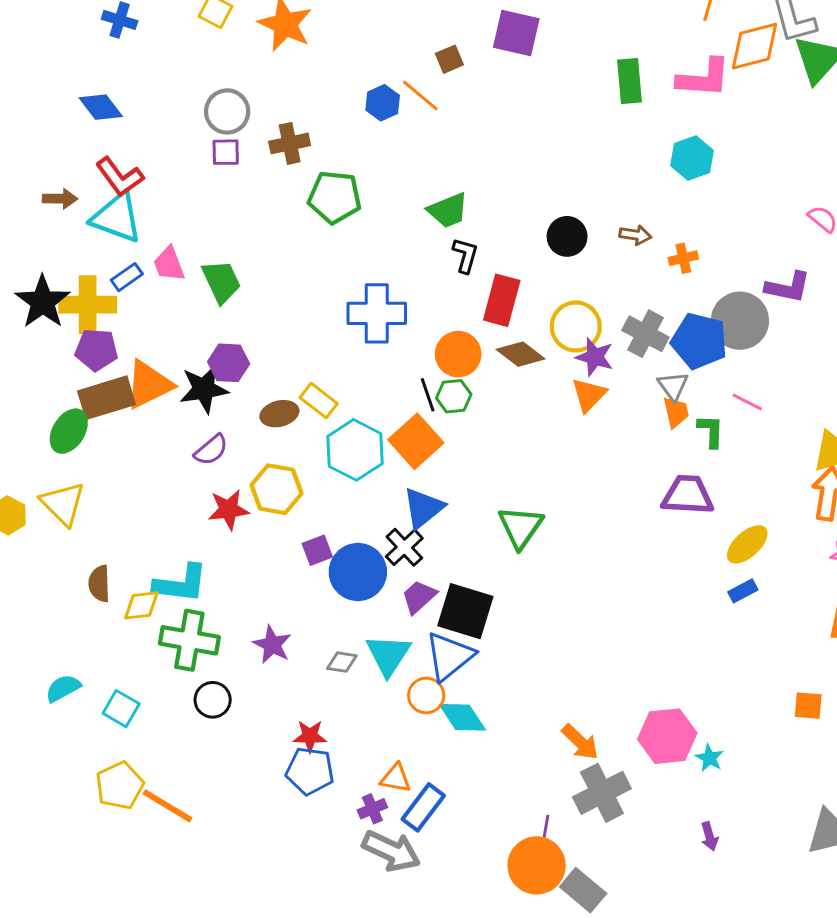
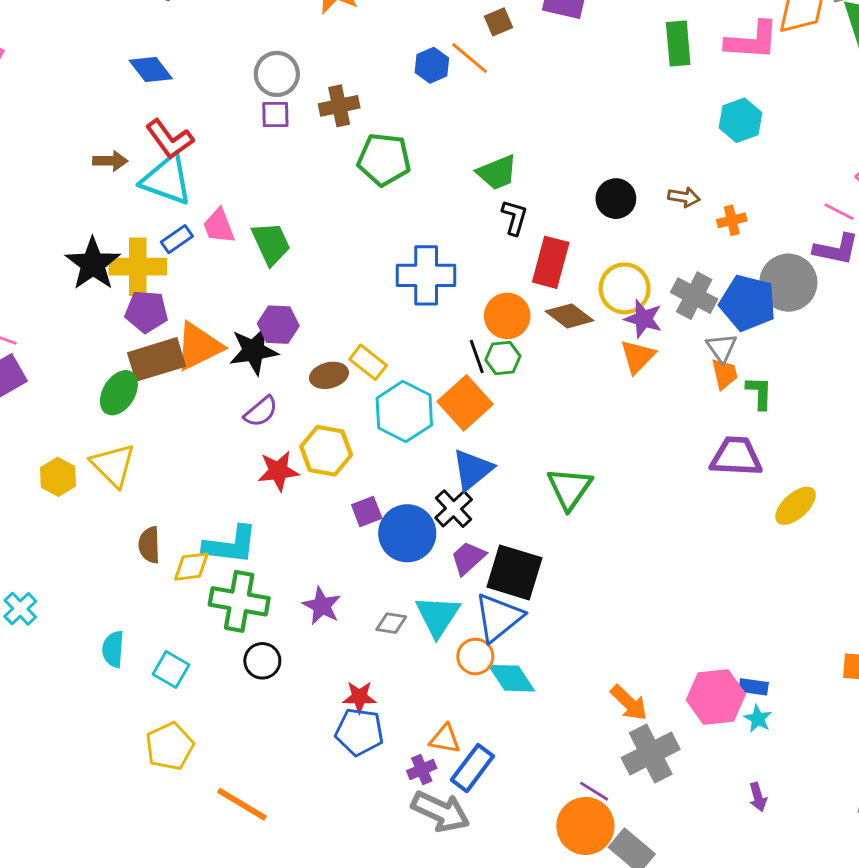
pink line: (747, 402) -> (839, 212), moved
blue rectangle: (743, 591) -> (754, 687), moved, turned 36
cyan semicircle: (63, 688) -> (113, 649), turned -57
orange line: (168, 806) -> (242, 804), moved
purple line: (545, 831) -> (594, 791), turned -68

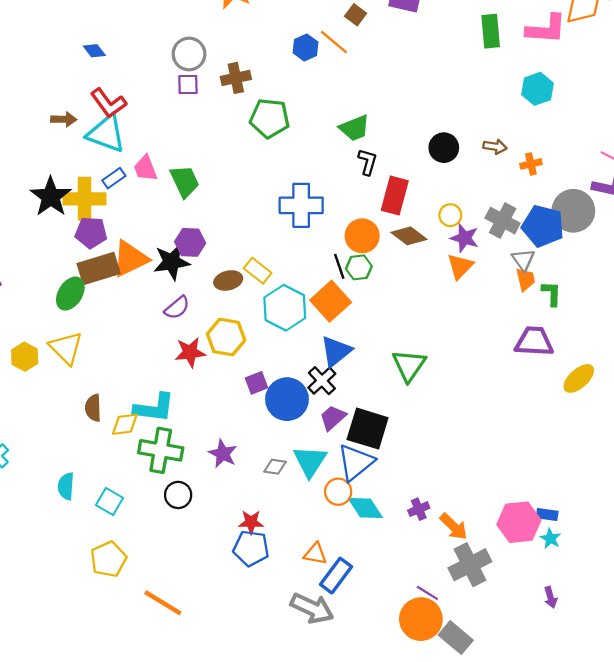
brown square: (499, 22) -> (356, 15), turned -30
blue diamond: (151, 70) -> (94, 51), size x0.7
yellow circle: (625, 288) -> (450, 215), size x0.6
purple cross: (422, 769) -> (419, 509), moved

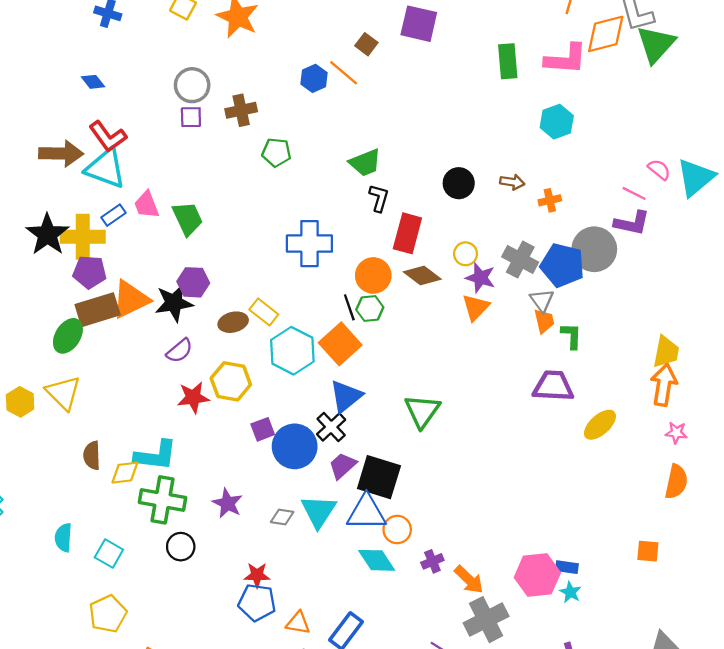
green pentagon: (270, 118) -> (276, 152), size x0.7
brown arrow: (64, 119) -> (61, 154), size x1.6
blue triangle: (356, 462) -> (366, 512), turned 39
orange circle: (338, 492) -> (397, 530), moved
orange triangle: (315, 554) -> (298, 623), moved

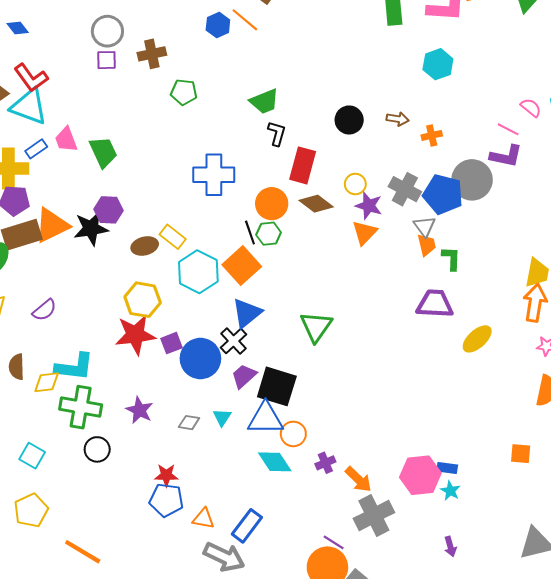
purple semicircle: (180, 351) -> (44, 310), moved
red star: (193, 397) -> (135, 335), moved, size x1.4
cyan triangle: (319, 511) -> (222, 417), size x0.6

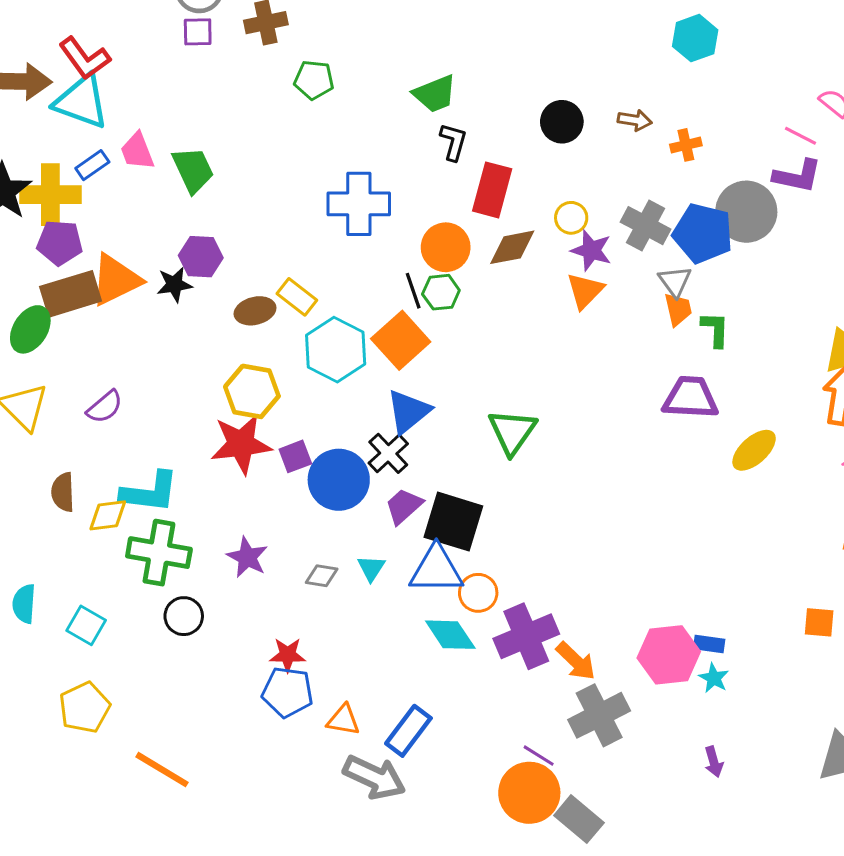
brown diamond: (316, 204) -> (512, 247), turned -48
black star: (91, 228) -> (174, 284), size x0.7
purple cross: (325, 463) -> (526, 636), size x2.0

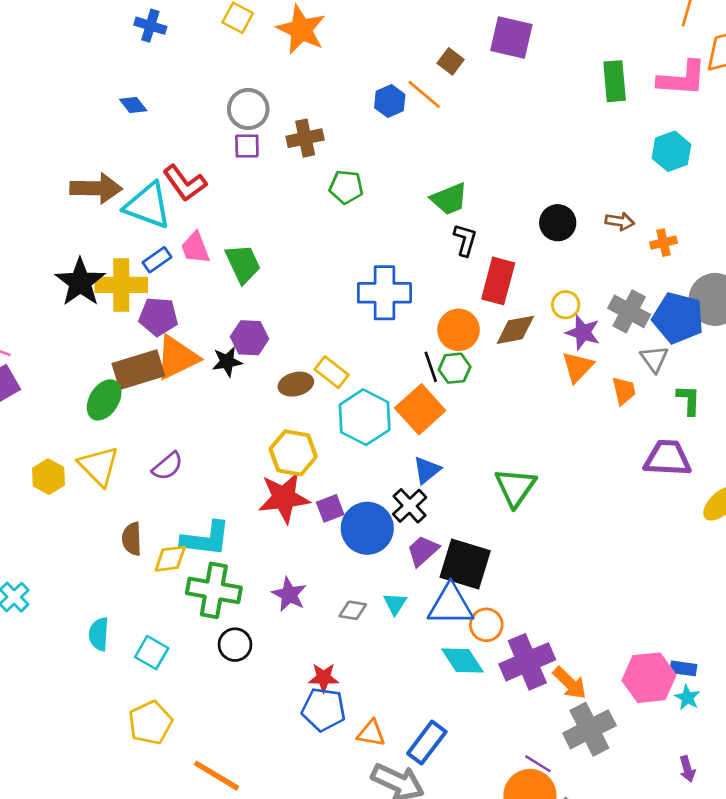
red L-shape: (85, 58) -> (185, 183), moved
purple pentagon: (60, 243) -> (158, 317), moved
orange trapezoid: (678, 309) -> (624, 391), moved
blue triangle: (408, 412) -> (427, 470), size x0.7

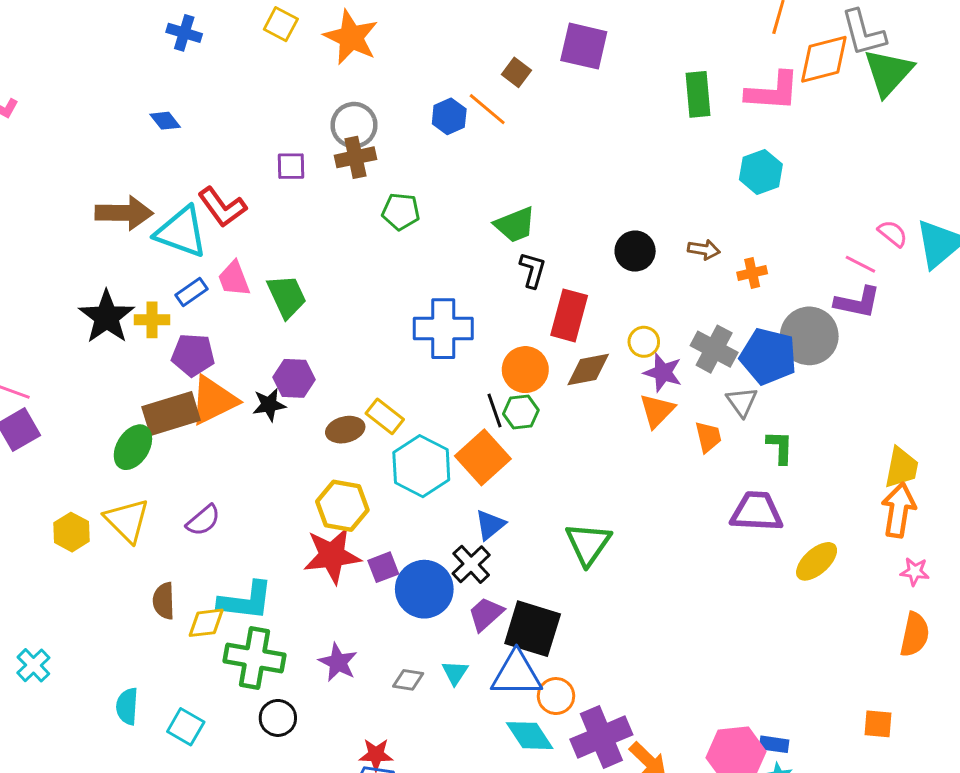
gray circle: (248, 109) -> (354, 125), moved
yellow cross: (121, 285) -> (152, 320), size x0.6

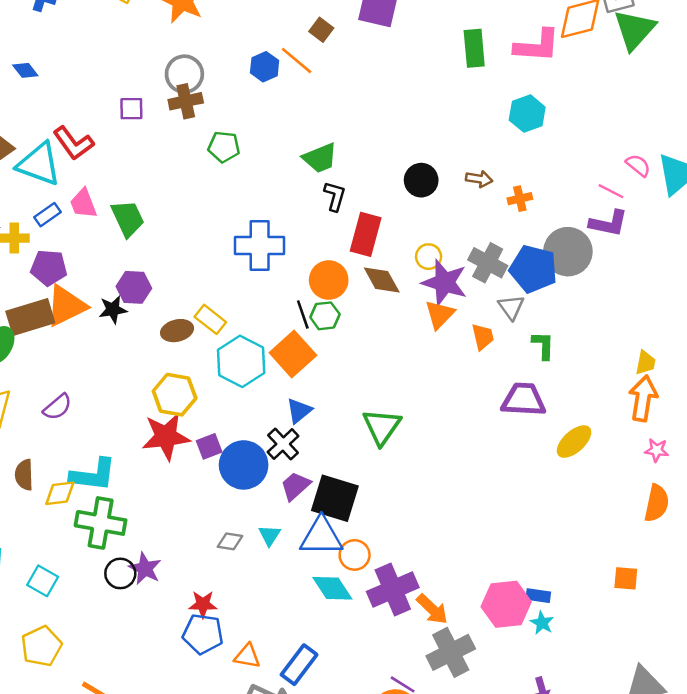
brown diamond: (588, 370) -> (382, 280), turned 72
purple star: (663, 373) -> (445, 282), size x1.4
yellow trapezoid: (901, 468) -> (646, 363), size x0.7
purple star: (338, 662) -> (145, 569), moved

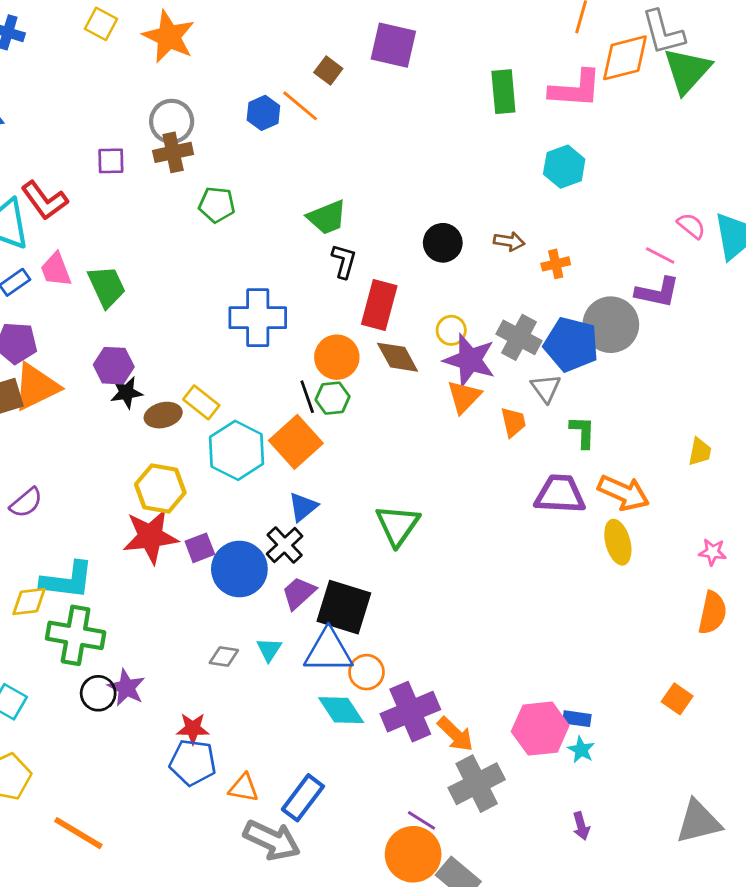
black star: (113, 310) -> (126, 392), moved
orange arrow: (643, 398) -> (624, 493), moved, turned 105
yellow ellipse: (574, 442) -> (618, 542), turned -63
orange square: (626, 578) -> (677, 699), turned 30

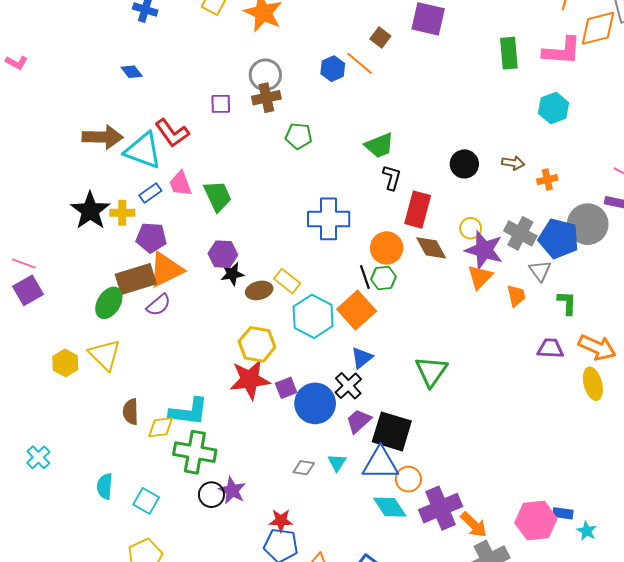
purple trapezoid: (560, 494) -> (550, 348), size x0.7
purple semicircle: (26, 503) -> (159, 305), moved
cyan star: (581, 750) -> (587, 531), moved

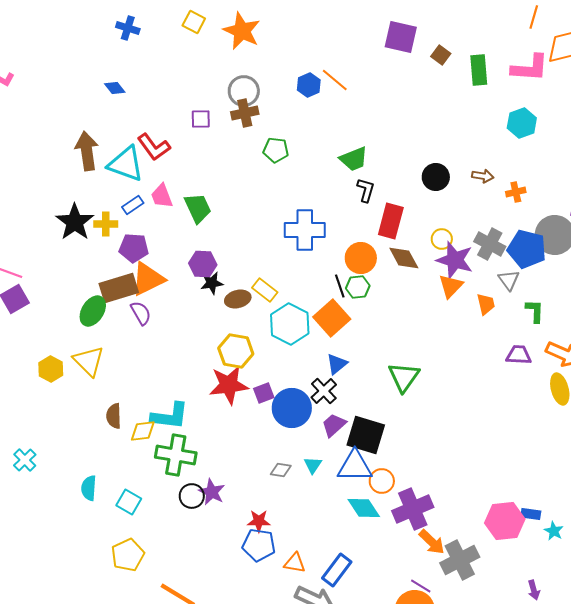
brown square: (380, 38) -> (441, 55), moved
brown arrow: (103, 137) -> (87, 151), turned -99
purple semicircle: (159, 305) -> (141, 313), turned -80
orange arrow: (474, 525) -> (432, 542), moved

